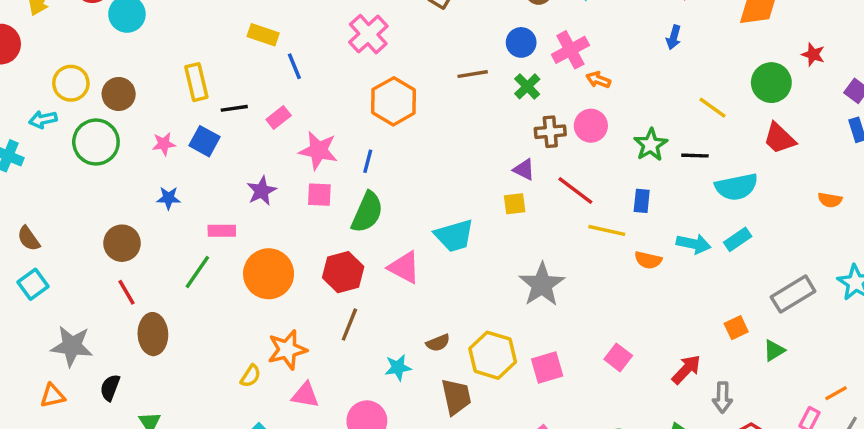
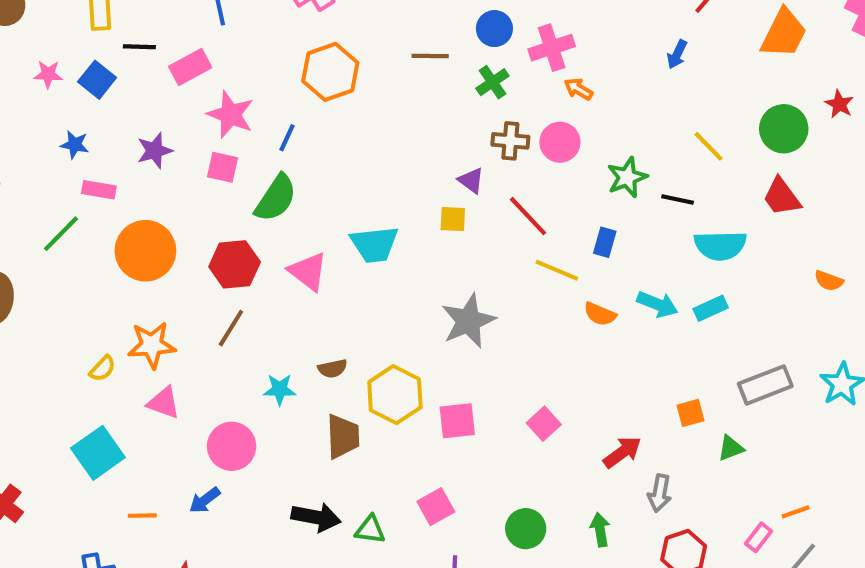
pink rectangle: (279, 118) -> (190, 67), size x1.4
blue star: (168, 198) -> (75, 145), moved

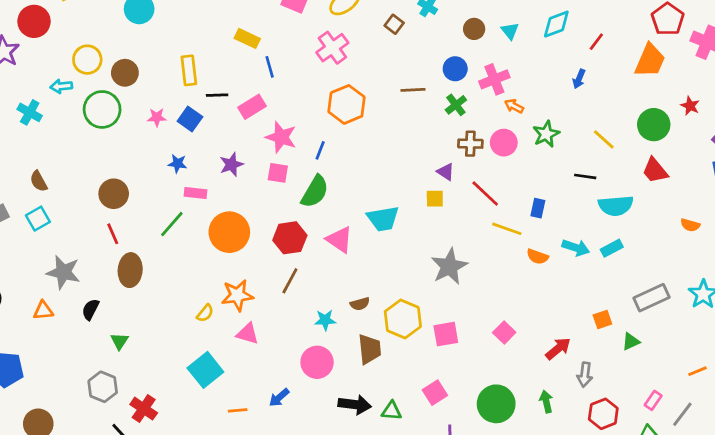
green star: (627, 177) -> (546, 134), moved
pink circle: (232, 446) -> (317, 362), moved
orange line: (796, 512) -> (697, 371), moved
green circle: (526, 529) -> (496, 404), size x1.4

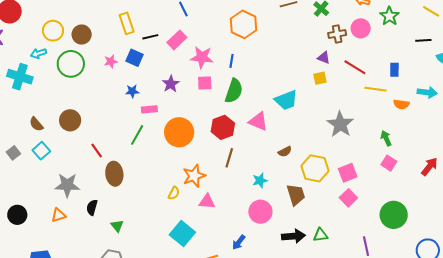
cyan cross: (30, 112) -> (20, 77), size x1.4
brown circle: (114, 194) -> (70, 120), moved
brown semicircle: (360, 304) -> (285, 152), moved
pink square: (435, 393) -> (348, 198), moved
green arrow: (546, 402) -> (386, 138), moved

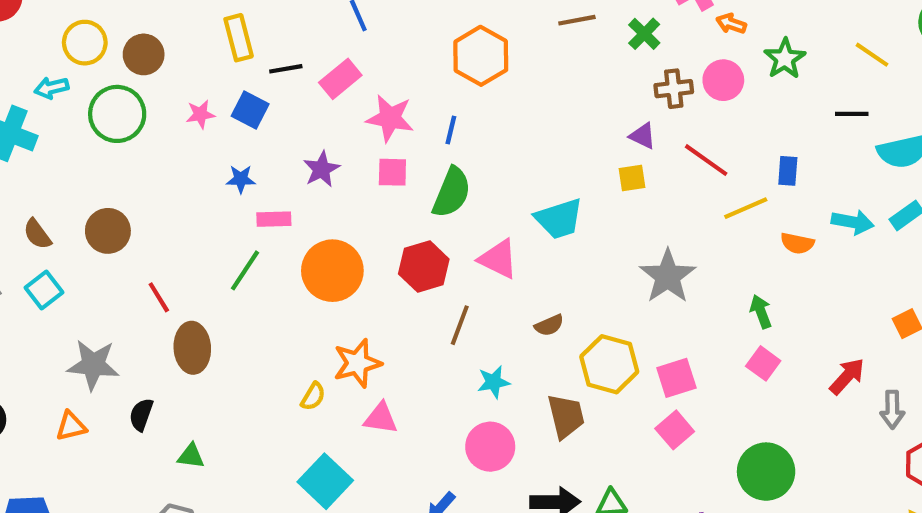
yellow line: (376, 89) -> (746, 208), turned -35
brown line: (229, 158) -> (460, 325), moved
green triangle: (117, 226) -> (191, 456), turned -48

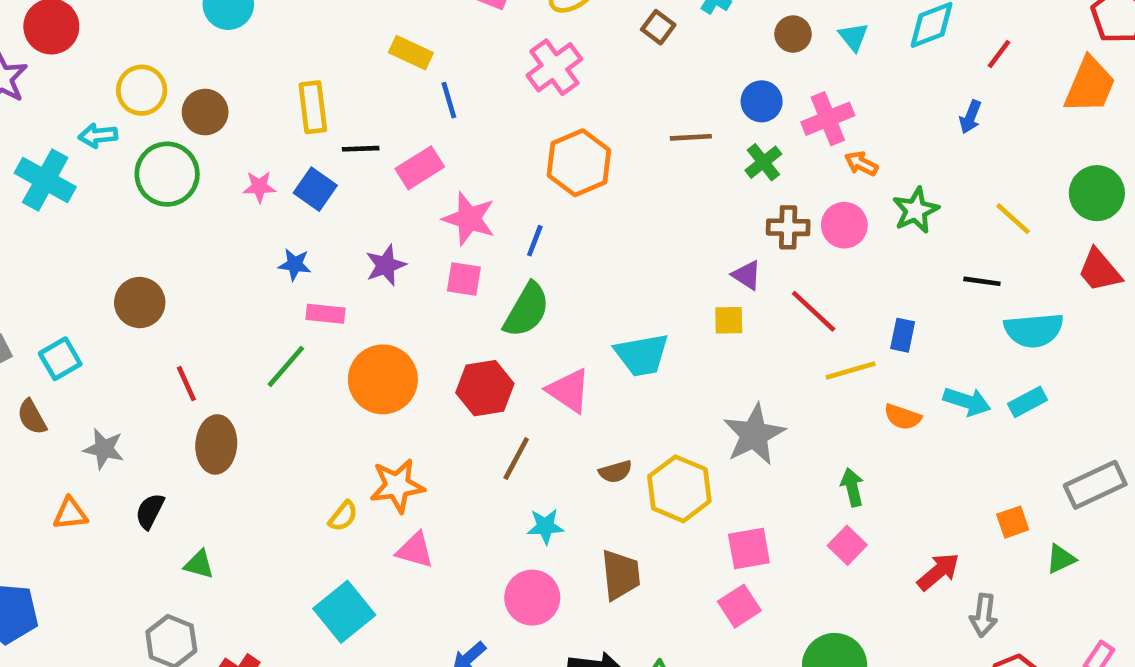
brown semicircle: (37, 234) -> (32, 417), moved
yellow hexagon: (609, 364) -> (679, 489), moved
gray star: (93, 365) -> (104, 449), size x0.7

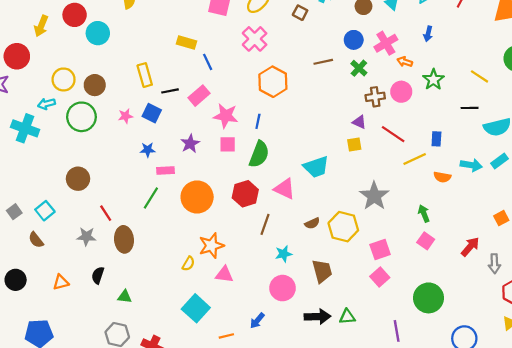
blue arrow: (970, 117) -> (428, 34), moved
gray star: (104, 449) -> (86, 236), moved

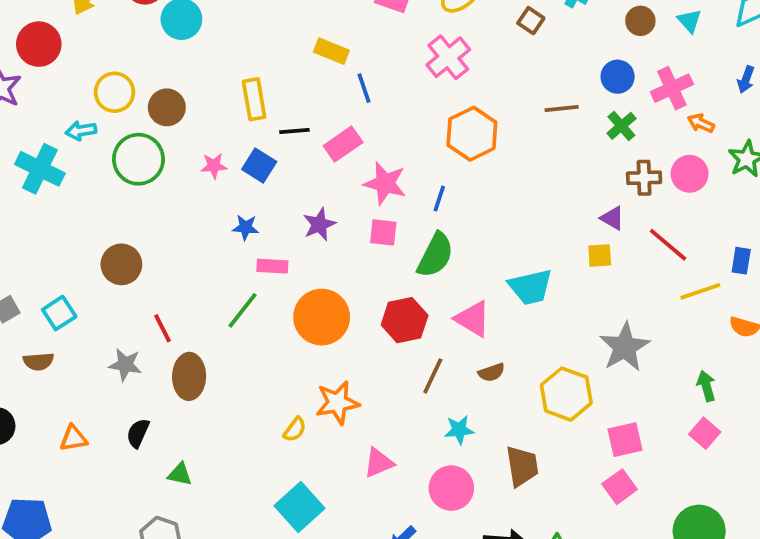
brown semicircle: (312, 223) -> (491, 372), moved
brown semicircle: (36, 240) -> (39, 361), turned -63
pink triangle: (224, 274) -> (379, 463), moved, turned -36

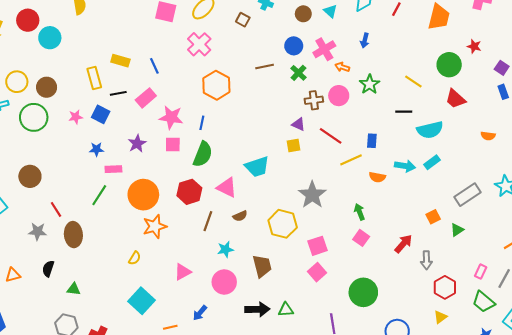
yellow rectangle: (331, 51) -> (120, 61), moved
orange star: (337, 403) -> (155, 226), moved

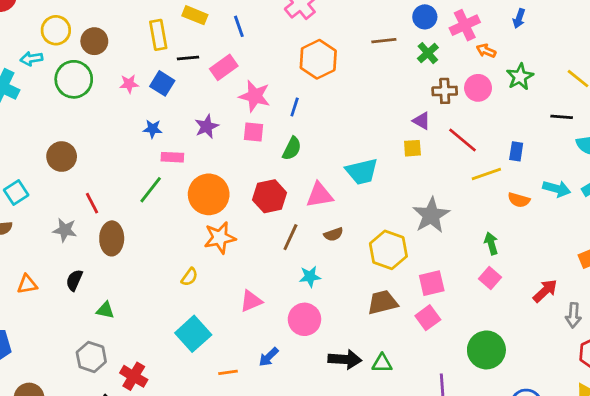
green semicircle: (203, 154) -> (292, 149), size x0.7
pink triangle: (227, 187) -> (319, 195), turned -40
brown trapezoid: (262, 266) -> (383, 302), moved, turned -95

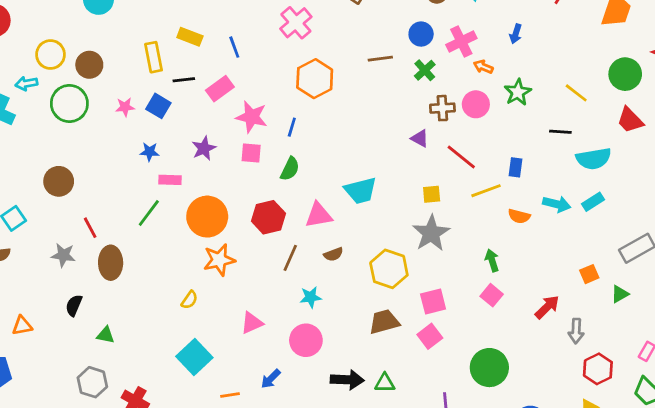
yellow square: (412, 148) -> (432, 194), moved
orange triangle: (27, 284) -> (22, 326), moved

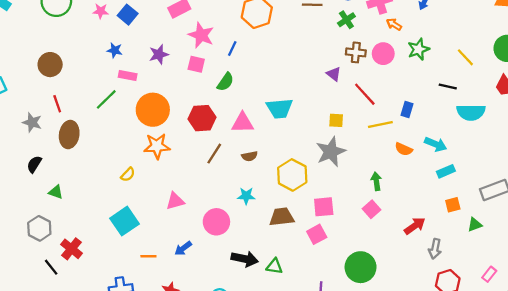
brown circle: (59, 181) -> (50, 65), moved
cyan rectangle: (593, 202) -> (446, 171), moved
cyan star: (311, 297) -> (246, 196), moved

